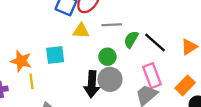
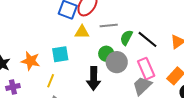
gray circle: (110, 79) -> (117, 62), moved
yellow line: (32, 81) -> (51, 81), moved, turned 32

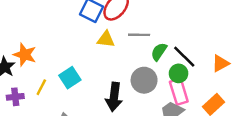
cyan square: (60, 54) -> (70, 78), moved, turned -30
green circle: (106, 54) -> (179, 73), moved
orange star: (31, 61) -> (25, 55), moved
yellow line: (51, 81) -> (41, 87), moved

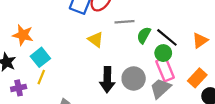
yellow triangle: (106, 39) -> (96, 39), moved, turned 35
orange star: (25, 55) -> (23, 35), moved
cyan square: (70, 78) -> (40, 57), moved
gray circle: (144, 80) -> (134, 78), moved

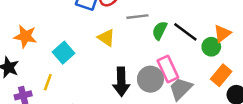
green circle: (163, 53) -> (211, 47), moved
cyan square: (40, 57) -> (64, 53), moved
pink rectangle: (165, 69) -> (168, 69), moved

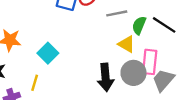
yellow triangle: (106, 38) -> (126, 44), moved
pink rectangle: (168, 69) -> (150, 62), turned 35

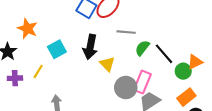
yellow triangle: (126, 44) -> (107, 64), moved
black arrow: (106, 77) -> (90, 47), moved

